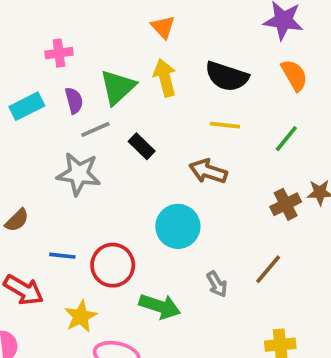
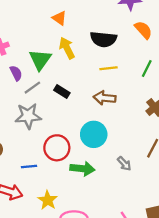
red circle: (113, 265) -> (57, 148), moved
green arrow: (160, 306) -> (82, 169), moved

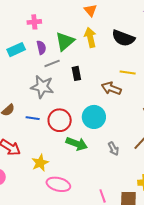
yellow line: (109, 68) -> (128, 73), moved
black rectangle: (62, 92) -> (76, 73), turned 32
blue line: (29, 167) -> (33, 118), moved

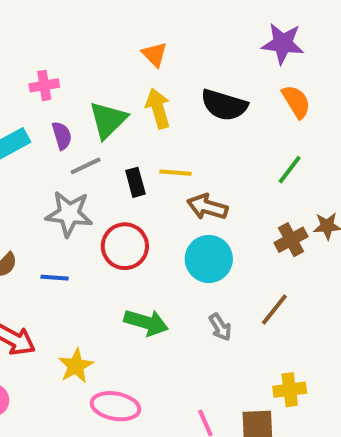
yellow line: (128, 73) -> (176, 173), moved
cyan circle: (94, 117) -> (209, 259), moved
red circle: (60, 120) -> (125, 246), moved

